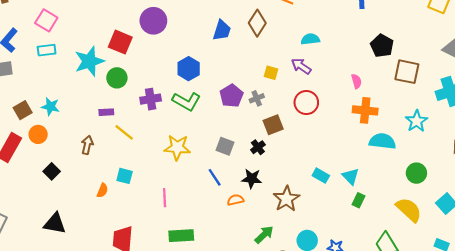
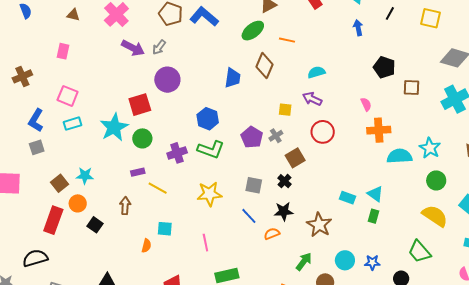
red square: (120, 42) -> (140, 105), turned -30
brown square: (407, 72) -> (412, 88), size x0.7
cyan star: (417, 121) -> (430, 148), moved
black square: (52, 171) -> (95, 225), moved
green rectangle: (359, 200) -> (374, 216), moved

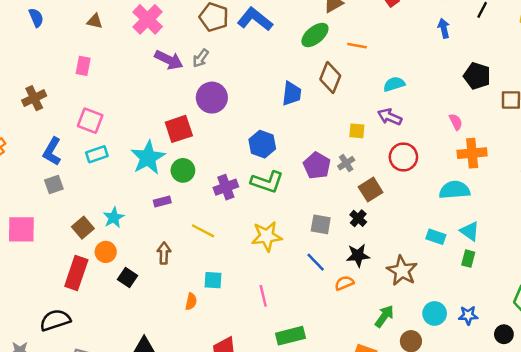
cyan semicircle: (400, 156) -> (455, 190), moved
purple rectangle: (138, 172) -> (162, 201), moved
cyan star: (85, 176) -> (114, 218), turned -30

